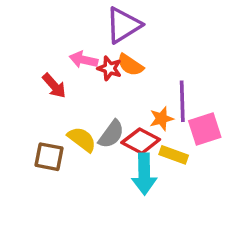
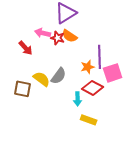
red diamond: (141, 141) -> (93, 88), moved
yellow rectangle: (174, 155) -> (89, 120), moved
cyan arrow: (144, 174) -> (78, 99), size x0.6

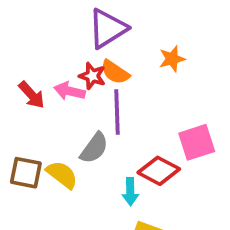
pink arrow: (43, 33) -> (70, 91), moved
purple line: (100, 57) -> (117, 112), moved
orange star: (88, 67) -> (172, 59), moved
yellow semicircle: (42, 79) -> (62, 175), moved

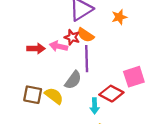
orange star: (172, 59) -> (119, 17), moved
red arrow: (32, 95) -> (36, 49), turned -48

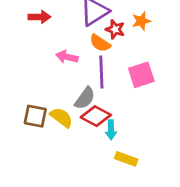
red star: (72, 37) -> (115, 29), moved
red arrow: (36, 49) -> (39, 17), moved
pink square: (134, 77) -> (141, 75), moved
red diamond: (111, 94) -> (96, 116), moved

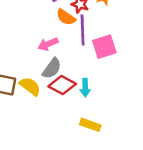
pink arrow: (67, 57) -> (48, 44), moved, turned -36
purple line: (101, 72) -> (83, 30), moved
cyan arrow: (111, 130) -> (85, 88), moved

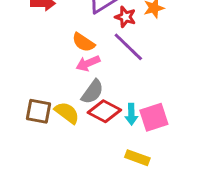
orange semicircle: (66, 17) -> (83, 42), moved
purple line: (83, 30) -> (128, 47), turned -44
pink square: (104, 47) -> (154, 117), moved

